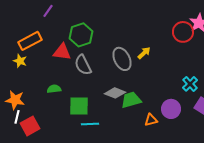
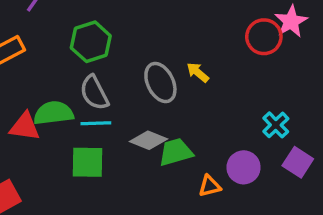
red triangle: (62, 52) -> (25, 127), moved
yellow arrow: (144, 53) -> (198, 72), turned -96
green semicircle: (54, 89) -> (54, 113), moved, size x1.6
cyan line: (90, 124) -> (96, 123), moved

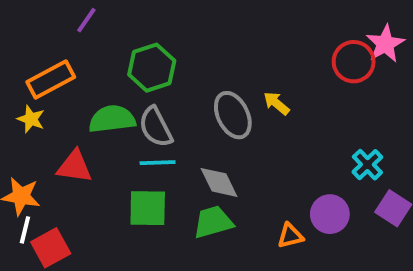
green semicircle: (54, 113) -> (112, 119), moved
gray diamond: (149, 140) -> (219, 182), turned 42
green trapezoid: (176, 152) -> (213, 222), moved

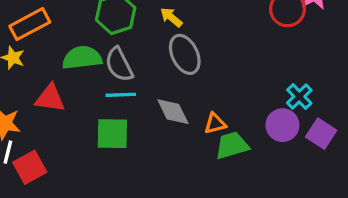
yellow arrow: (276, 103) -> (171, 17), moved
purple circle: (330, 214) -> (282, 125), moved
green trapezoid: (213, 222) -> (232, 145), moved
orange triangle: (290, 236) -> (215, 123), moved

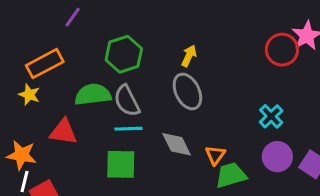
yellow arrow: (171, 17) -> (189, 56), moved, turned 75
cyan cross: (299, 96) -> (271, 116), moved
orange triangle: (215, 123) -> (215, 155), turned -40

